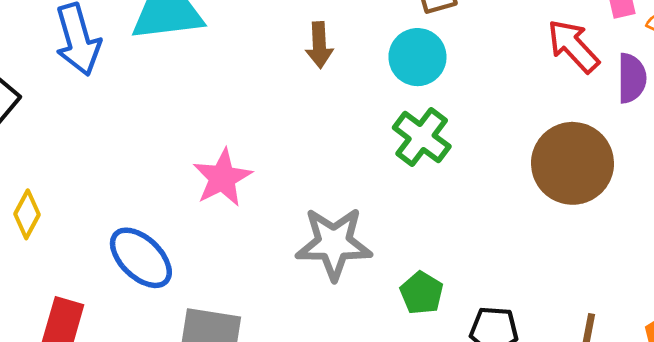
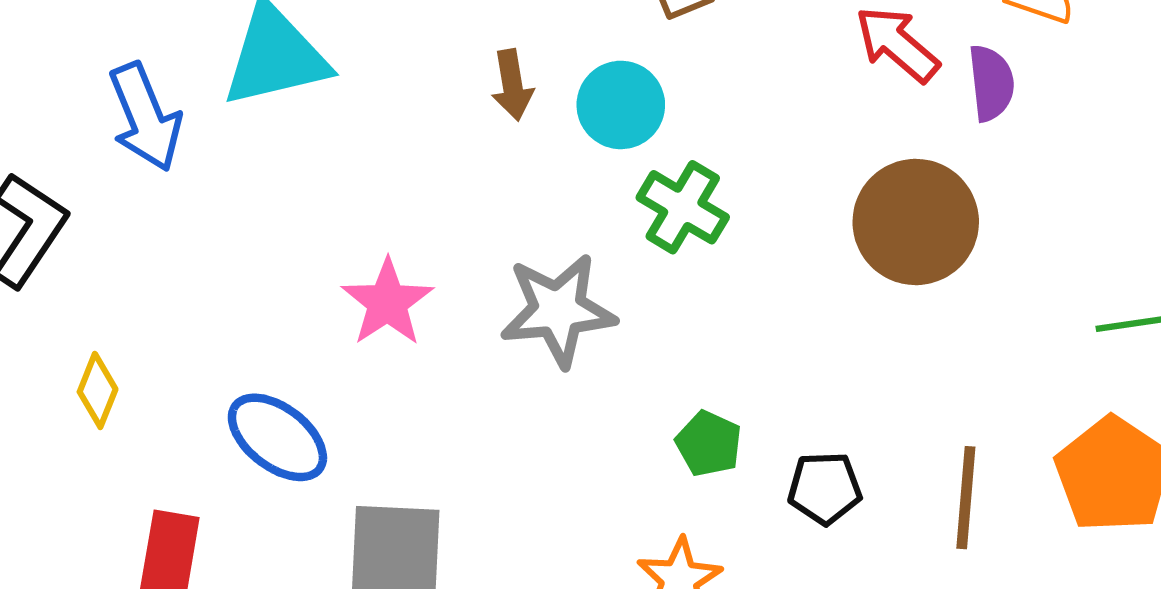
cyan circle: (417, 57) -> (621, 105), moved
gray star: (334, 243) -> (558, 310), moved

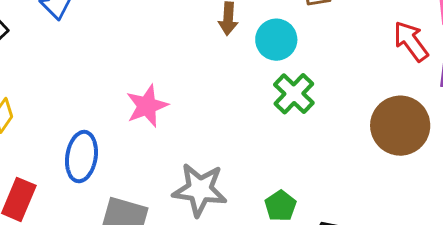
gray star: (558, 310) -> (200, 190), moved
blue ellipse: (277, 437) -> (81, 157), turned 48

